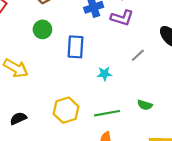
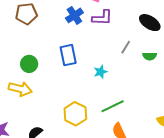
green circle: (42, 29) -> (29, 64), moved
green semicircle: (145, 105) -> (150, 56), moved

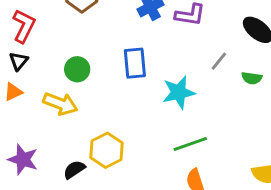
cyan star: (101, 72) -> (179, 92), size x1.6
yellow hexagon: (75, 114) -> (107, 150), moved

